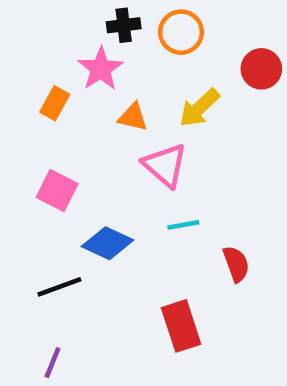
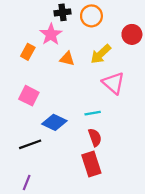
pink triangle: (165, 165) -> (113, 83), moved
red semicircle: (236, 264) -> (95, 137), moved

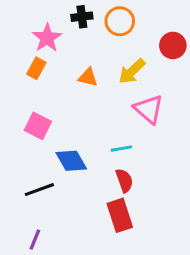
pink star: (51, 34) -> (47, 38), moved
blue diamond: (54, 122) -> (71, 161), turned 35

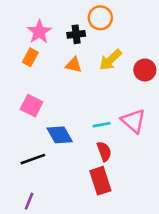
black cross: (82, 17) -> (76, 34), moved
red circle: (173, 45) -> (145, 70), moved
pink triangle: (149, 109) -> (133, 121), moved

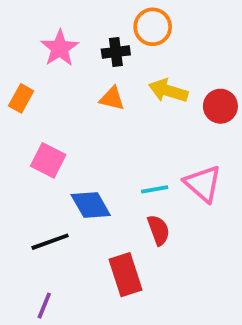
orange rectangle: (30, 57) -> (21, 98), moved
yellow arrow: (110, 60) -> (168, 91), turned 60
red rectangle: (100, 181) -> (126, 275), moved

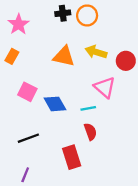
pink star: (60, 48) -> (19, 24), moved
black cross: (116, 52) -> (63, 13), moved
orange triangle: (112, 98) -> (64, 56), size x1.5
pink triangle: (203, 184) -> (105, 87), moved
blue diamond: (91, 205) -> (55, 104), moved

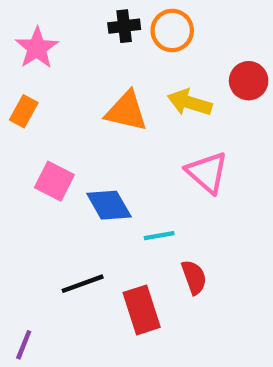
red circle: (126, 61) -> (249, 81), moved
cyan line: (88, 108) -> (159, 236), moved
red semicircle: (90, 132) -> (194, 277), moved
black line: (28, 138) -> (83, 284), moved
purple line: (25, 175) -> (24, 345), moved

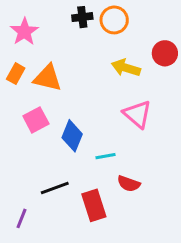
orange triangle: (126, 111) -> (48, 78), moved
pink square: (54, 181) -> (36, 120), turned 35
blue diamond: (109, 205) -> (72, 136), turned 52
red semicircle: (194, 277) -> (129, 184), turned 130
purple line: (24, 345) -> (21, 218), moved

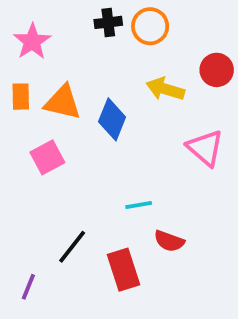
orange rectangle: (16, 74) -> (21, 97), turned -30
pink triangle: (137, 114) -> (205, 148), moved
blue diamond: (72, 136) -> (112, 119), moved
black line: (55, 188) -> (72, 247), turned -32

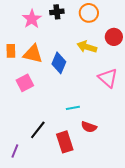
orange circle: (150, 26) -> (89, 13), moved
pink star: (32, 41) -> (32, 19), moved

